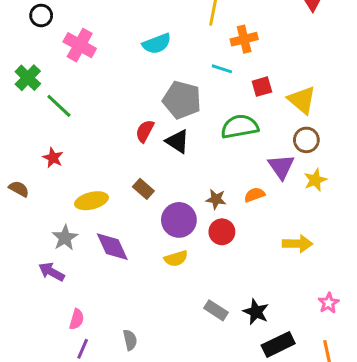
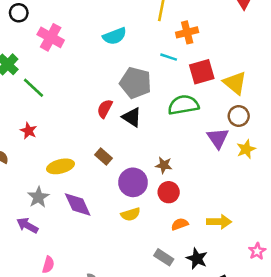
red square: (262, 87) -> (202, 72), size x1.5
orange semicircle: (254, 195) -> (180, 224), moved
yellow arrow: (297, 244) -> (219, 222), moved

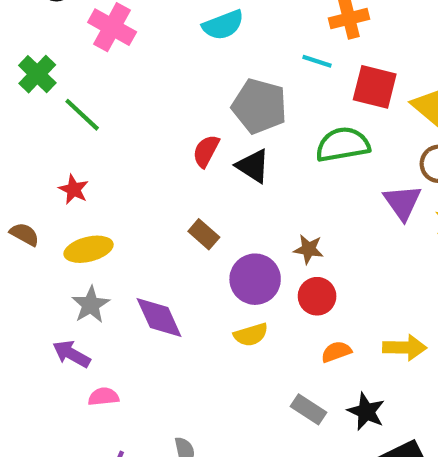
red square: (202, 72) -> (375, 87), turned 30
yellow ellipse: (61, 166) -> (89, 249), moved
pink semicircle: (48, 265) -> (103, 397), moved, turned -112

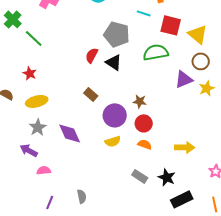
purple triangle: (402, 202) -> (184, 79), turned 42
orange semicircle: (336, 352) -> (145, 144), moved, turned 40

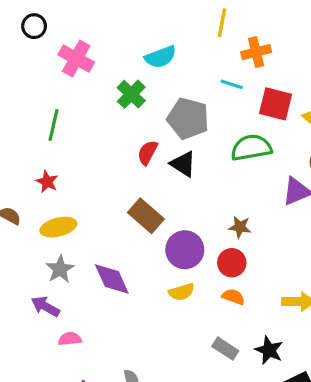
green cross: (13, 19) -> (131, 94), moved
green line: (34, 38) -> (54, 125), turned 60
brown rectangle: (91, 94) -> (146, 216), size x1.5
brown star: (140, 101) -> (240, 227), moved

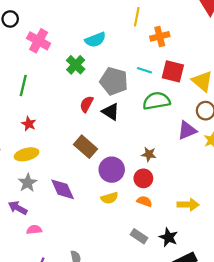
cyan line: (232, 84) -> (144, 70), moved
red star: (47, 182) -> (29, 124), moved

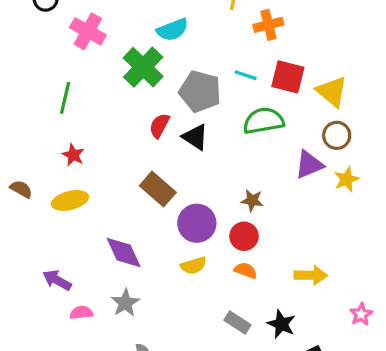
green cross: (76, 65) -> (143, 67), size x1.4
gray star: (28, 183) -> (125, 303), moved

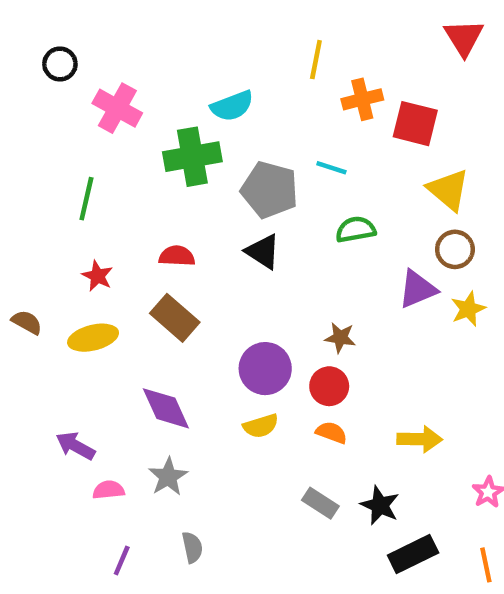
green cross: (143, 67) -> (192, 157), turned 36
red square: (288, 77) -> (415, 124), moved
green semicircle: (264, 121) -> (356, 230), size x0.7
red semicircle: (159, 126) -> (177, 256), moved, turned 65
brown rectangle: (158, 189) -> (175, 318), moved

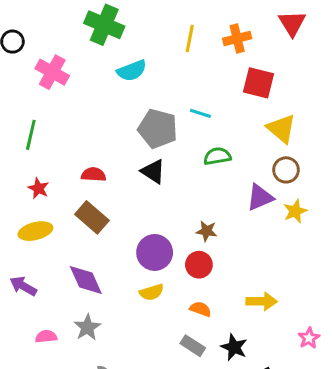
orange cross: (362, 99) -> (237, 39), moved
green cross: (192, 157) -> (104, 25), moved, turned 33
orange semicircle: (331, 433) -> (200, 309), moved
purple arrow: (75, 446) -> (23, 286), moved

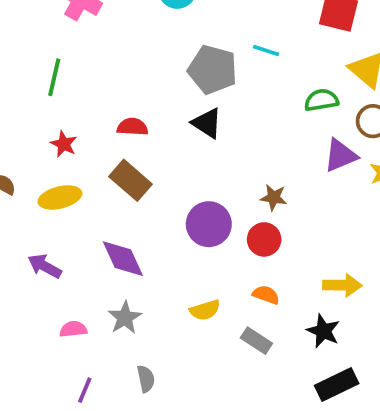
green semicircle: (217, 156) -> (321, 100), moved
yellow semicircle: (152, 292) -> (205, 310), moved
black star: (234, 347) -> (323, 331), moved

